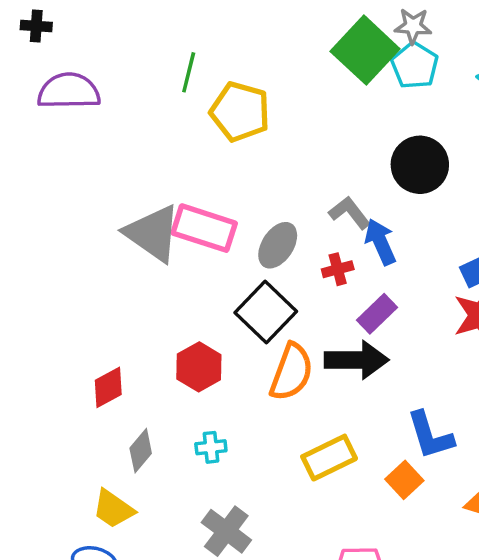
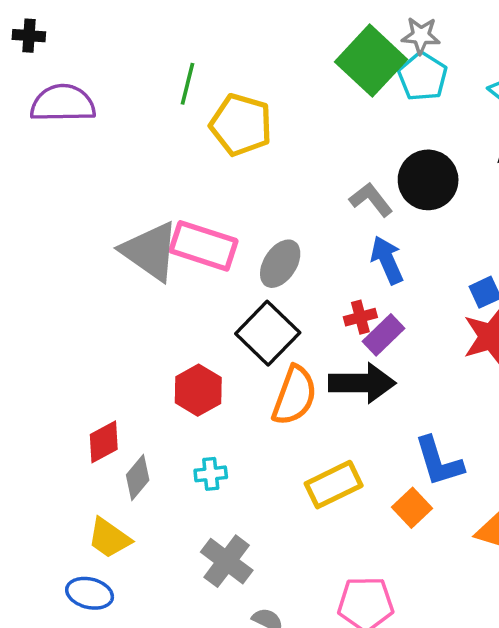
gray L-shape: (350, 213) -> (371, 200), moved
red cross: (338, 269) -> (360, 317), moved
red diamond: (108, 387) -> (104, 442), moved

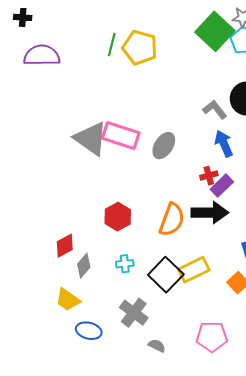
yellow pentagon: (241, 125) -> (140, 47), moved
black square: (268, 333) -> (166, 275), moved
blue ellipse: (90, 593) -> (89, 331), moved

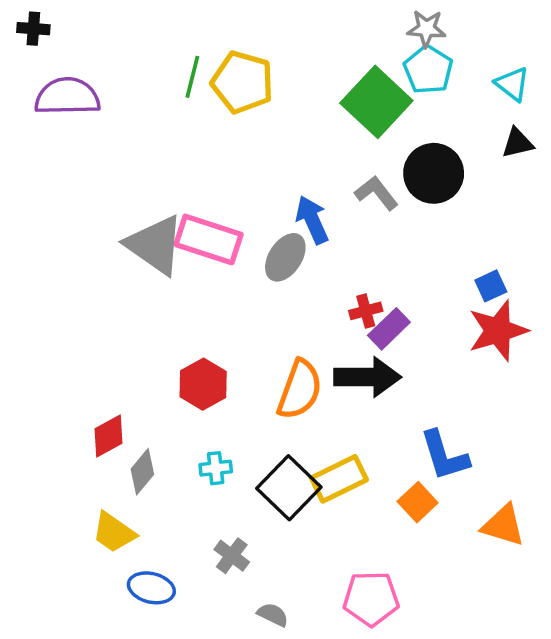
green square: (215, 31) -> (376, 102), moved
blue arrow: (224, 144) -> (312, 220), moved
gray cross: (134, 313) -> (232, 556), size x0.7

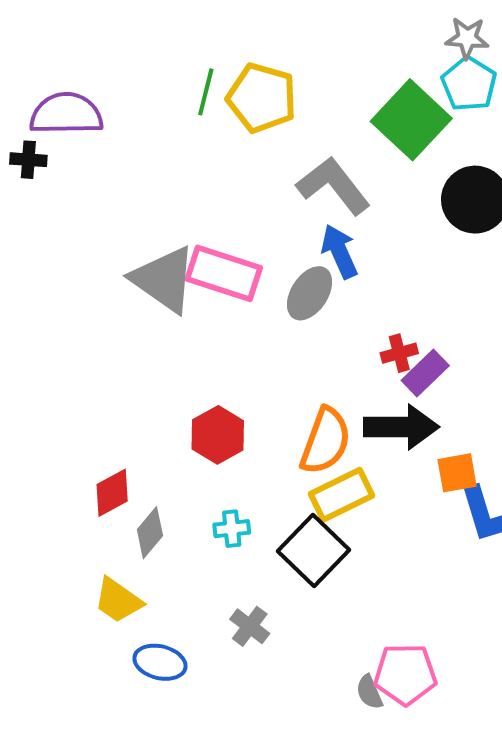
black cross: (33, 29) -> (28, 160), moved
gray L-shape: (376, 193) -> (333, 186), moved, size x1.5
yellow rectangle: (339, 479) -> (341, 495), moved
orange square: (418, 502) -> (457, 473), moved, turned 33
gray semicircle: (273, 615) -> (369, 692), moved, turned -140

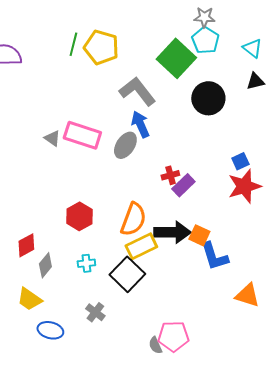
gray triangle: (164, 279) -> (52, 138), size x0.5
black arrow: (401, 427) -> (172, 232), moved
orange square: (457, 473) -> (199, 235), turned 35

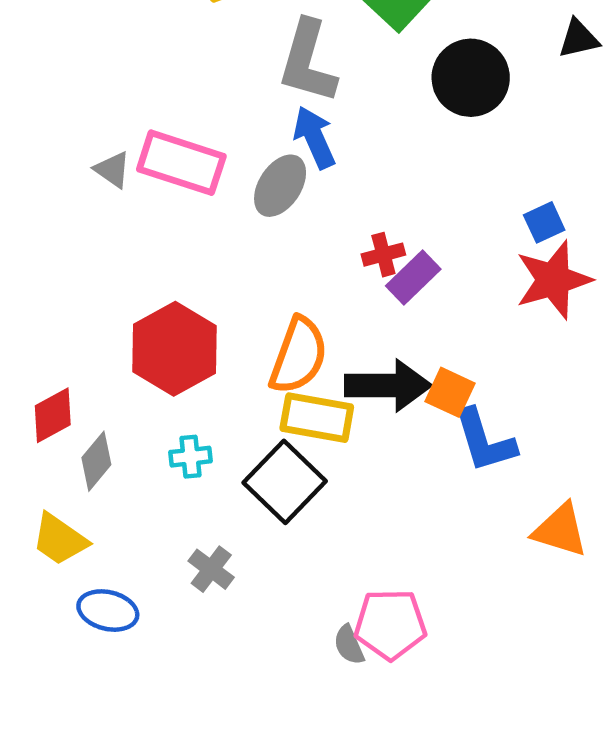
gray L-shape: (137, 91) -> (308, 62), turned -126
red hexagon: (79, 216) -> (174, 349), size x1.4
yellow rectangle: (141, 246) -> (317, 418), turned 36

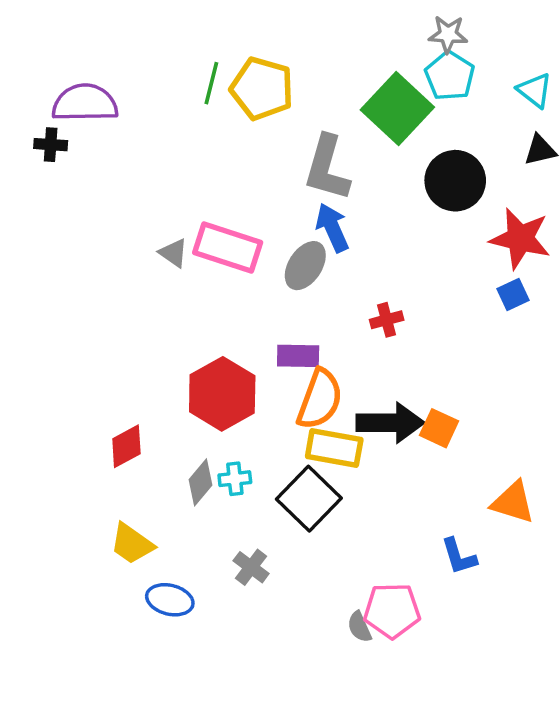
purple rectangle: (413, 278) -> (298, 356), moved, turned 45
red star: (553, 280) -> (520, 238), moved, turned 30
blue L-shape: (484, 441) -> (459, 556), moved, size x0.7
gray diamond: (96, 461) -> (201, 482), moved
orange triangle: (560, 530) -> (513, 502), moved

